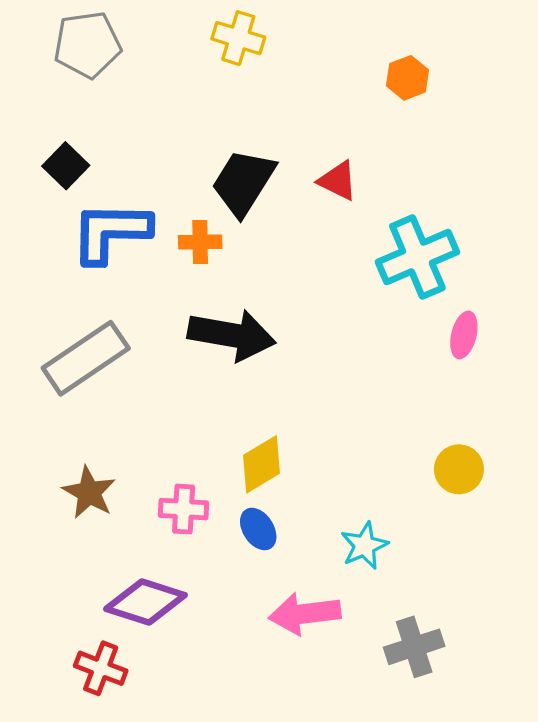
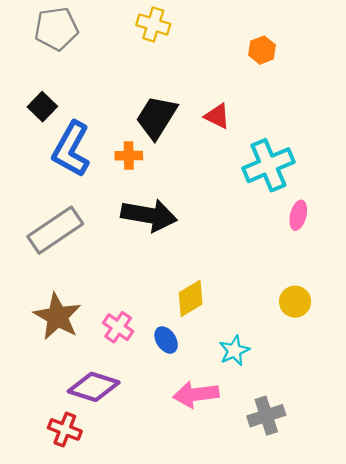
blue L-shape: (111, 232) -> (71, 149), turned -62
yellow diamond: (262, 464) -> (191, 298), moved
brown star: (89, 493) -> (57, 317), size x1.4
pink cross: (184, 509) -> (118, 327), turned 32

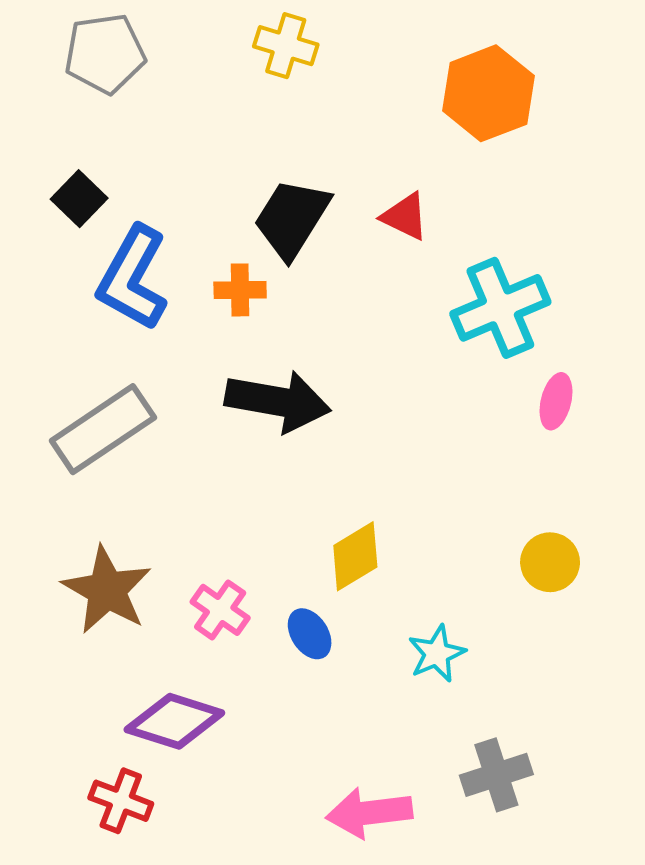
orange hexagon: (262, 50) -> (488, 93), size x1.8
pink arrow: (196, 394) -> (369, 813), moved

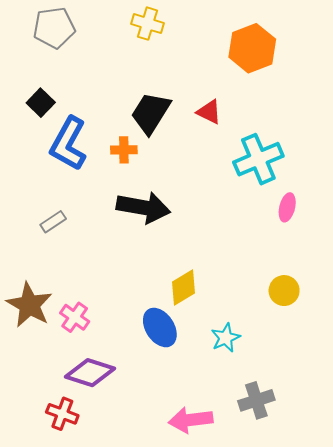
gray rectangle: (103, 429) -> (53, 222), size x0.5
brown star: (107, 590) -> (29, 305), moved
pink cross: (220, 610) -> (75, 317), moved
blue ellipse: (310, 634) -> (160, 328), size x1.5

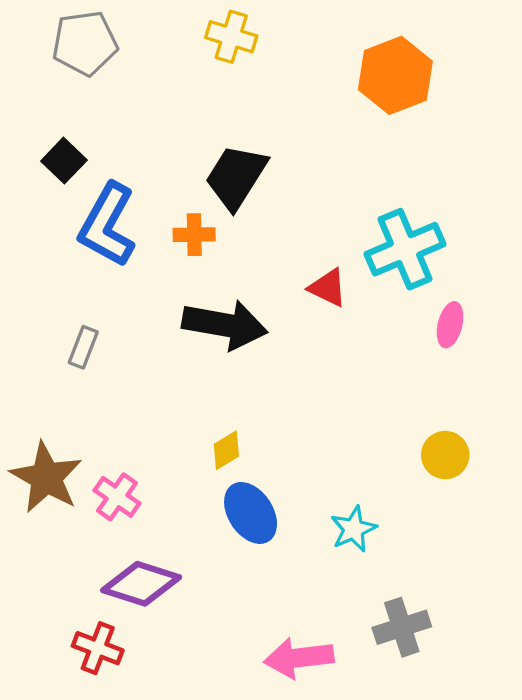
red triangle: (209, 112) -> (328, 288), moved
gray rectangle: (53, 222) -> (83, 347), turned -35
yellow diamond: (183, 287) -> (226, 450), moved, size x0.7

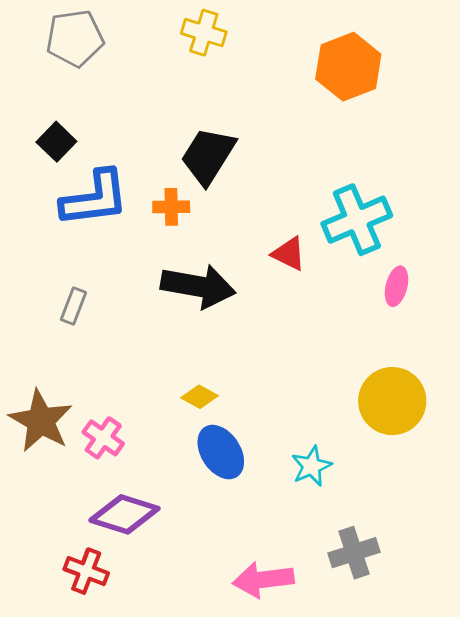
blue L-shape: (107, 225) -> (95, 198), turned -126
yellow diamond: (226, 450) -> (200, 397), turned 60
yellow circle: (445, 455) -> (392, 401), size x1.6

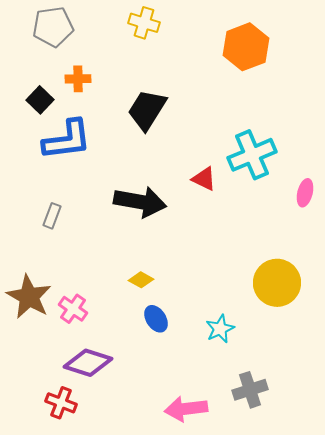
orange cross: (171, 207) -> (78, 79), moved
pink ellipse: (396, 286) -> (305, 193), moved
blue ellipse: (221, 452) -> (156, 319), size x0.7

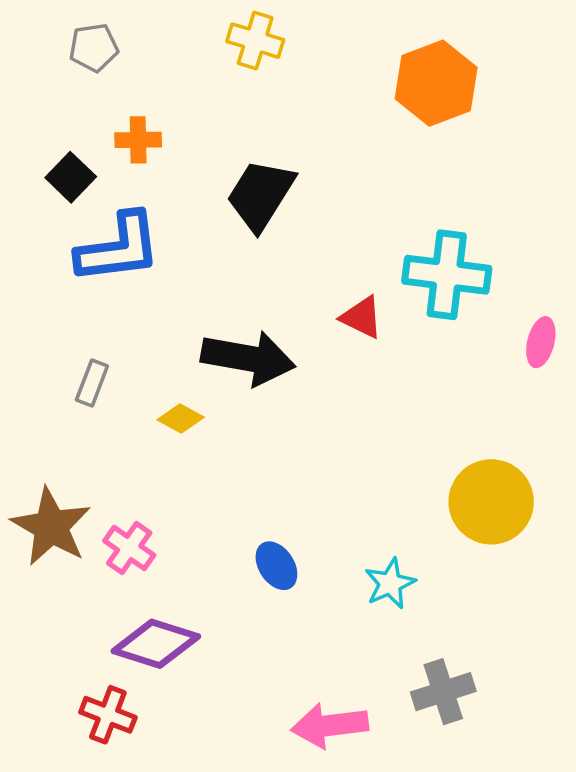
gray pentagon: (53, 27) -> (94, 48), size x0.7
cyan cross: (252, 155) -> (447, 275), turned 30
yellow diamond: (141, 280) -> (181, 418), moved

